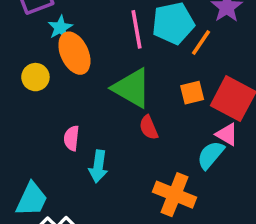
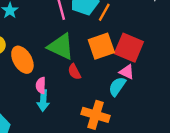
orange ellipse: (74, 53) -> (22, 60), moved
orange square: (192, 93) -> (101, 46), size x1.6
pink semicircle: (72, 138) -> (41, 85), moved

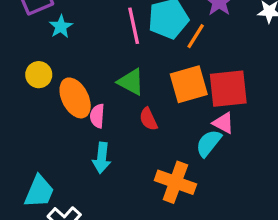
green triangle: (61, 47) -> (131, 82), size x0.7
red square: (129, 48) -> (228, 89), turned -32
pink semicircle: (41, 85) -> (97, 116), moved

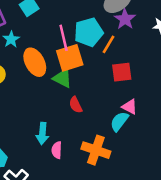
orange square: (189, 84) -> (70, 58), moved
red square: (228, 89) -> (122, 72), moved, size x0.7
orange ellipse: (75, 98) -> (35, 62), moved
pink semicircle: (97, 116) -> (57, 150), moved

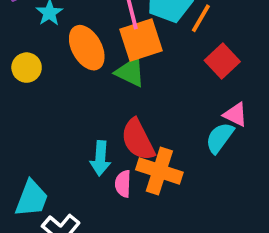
red square: (122, 72) -> (222, 61), turned -35
red semicircle: (76, 105) -> (138, 140), moved, size x1.6
orange cross: (96, 150) -> (159, 171), moved

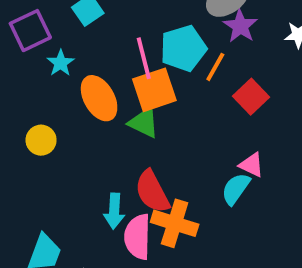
red square: (222, 61) -> (251, 97), moved
yellow circle: (27, 68) -> (41, 140), moved
pink semicircle: (123, 184) -> (138, 237), size x1.6

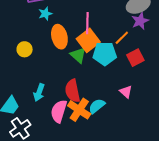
cyan pentagon: (183, 48) -> (105, 54), moved
orange square: (154, 90) -> (88, 40), turned -35
cyan semicircle: (236, 189) -> (97, 106), moved
cyan arrow: (114, 211) -> (39, 92), moved

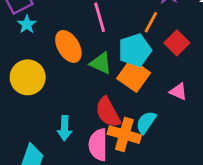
cyan star: (45, 14) -> (27, 24), moved
orange square: (88, 40) -> (134, 76), moved
yellow circle: (25, 49) -> (28, 77), size x1.6

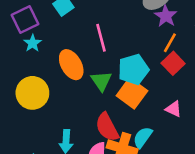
orange line: (151, 22) -> (170, 43), moved
green triangle: (101, 63) -> (101, 81), turned 30

